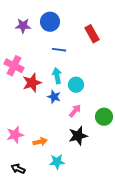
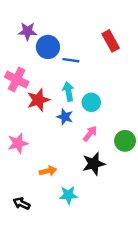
blue circle: (50, 22) -> (48, 47), moved
pink star: (15, 135) -> (18, 143), moved

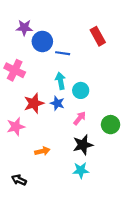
red star: (38, 100) -> (34, 103), moved
cyan star: (68, 195) -> (81, 170), moved

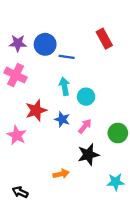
purple star: (24, 28) -> (18, 43), moved
blue star: (57, 103) -> (62, 119), moved
pink star: (16, 127) -> (17, 135), turned -30
orange arrow: (42, 151) -> (61, 174), moved
cyan star: (81, 170) -> (116, 182), moved

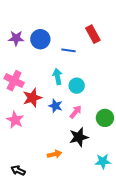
blue line: (67, 57) -> (69, 50), moved
pink cross: (16, 75) -> (14, 81), moved

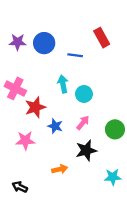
blue star: (55, 106) -> (55, 126), moved
pink star: (15, 120) -> (25, 140), moved, turned -30

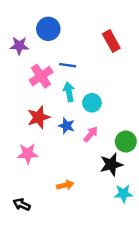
blue circle: (44, 43) -> (48, 29), moved
blue line: (75, 55) -> (68, 65), moved
pink cross: (15, 88) -> (41, 76), moved, turned 30
blue star: (55, 126) -> (66, 126), moved
black star: (86, 150) -> (111, 165), moved

